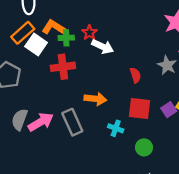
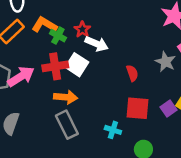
green cross: (66, 38) -> (58, 36), turned 32
white square: (36, 45) -> (77, 65), moved
orange arrow: (95, 99) -> (66, 97), moved
pink arrow: (41, 122) -> (21, 77), moved

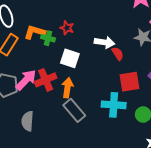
white arrow: (97, 44) -> (104, 42), moved
red cross: (55, 66) -> (46, 80), moved
orange arrow: (66, 97) -> (67, 88), turned -72
cyan cross: (113, 130) -> (114, 105), size x1.6

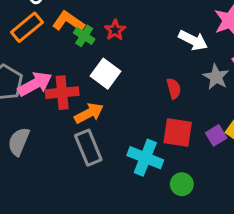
white arrow: (104, 42) -> (193, 40), moved
orange arrow: (67, 88) -> (89, 113), turned 36

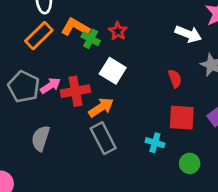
pink arrow: (35, 84) -> (50, 86), size x0.7
cyan cross: (145, 158) -> (155, 143), size x0.6

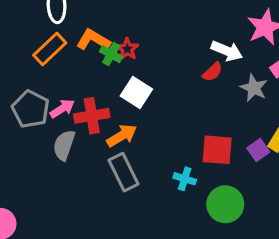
red star: (118, 31) -> (127, 49), moved
red semicircle: (175, 79) -> (212, 72), moved, turned 66
gray semicircle: (41, 138) -> (64, 145), moved
green circle: (190, 163) -> (225, 204), size x1.5

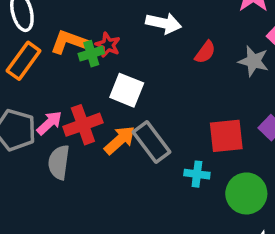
white arrow: (227, 51) -> (164, 23), moved
green cross: (111, 54) -> (91, 54), turned -35
gray rectangle: (123, 172) -> (151, 142), moved

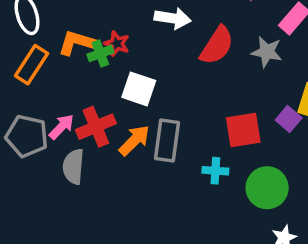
red semicircle: (205, 52) -> (217, 45), size x1.6
gray rectangle: (151, 142) -> (167, 141), turned 48

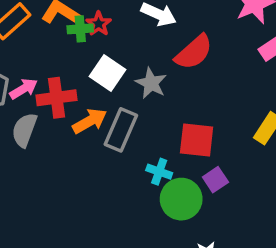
gray star: (267, 52) -> (151, 83), moved
purple square: (289, 119) -> (215, 180), moved
green circle: (267, 188) -> (181, 199), moved

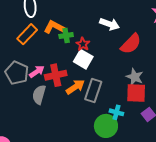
red star: (99, 24) -> (83, 44), moved
gray star: (151, 83) -> (135, 77), moved
green circle: (181, 199) -> (106, 126), moved

